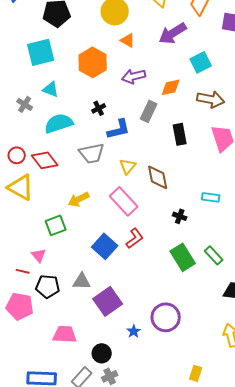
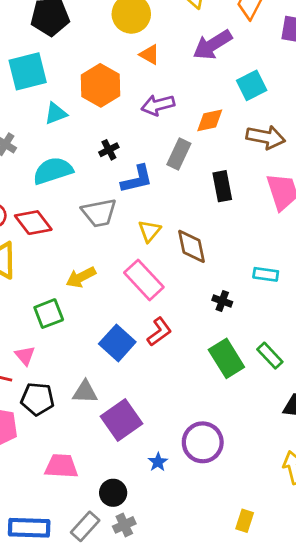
cyan triangle: (51, 89) -> (56, 113), moved, turned -42

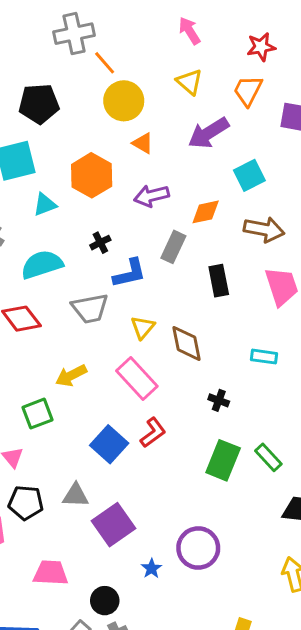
cyan rectangle: (266, 274) -> (264, 357), moved
green rectangle: (226, 358) -> (223, 460), turned 54

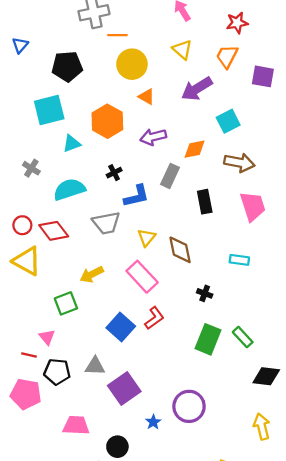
orange line: (105, 63) -> (117, 35), turned -48

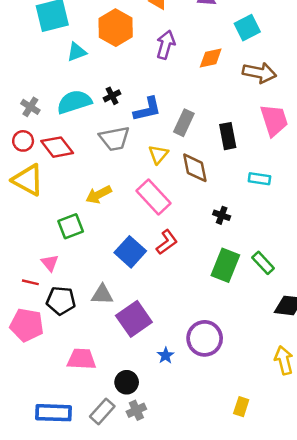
purple arrow: (153, 137) -> (166, 45), turned 120
gray cross: (31, 168) -> (30, 107), moved
black cross: (114, 173) -> (112, 96), moved
gray rectangle: (170, 176) -> (184, 123), moved
black rectangle: (205, 202) -> (228, 136), moved

